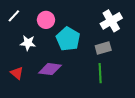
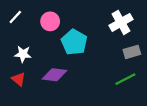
white star: (28, 43) -> (23, 54), moved
gray rectangle: (103, 48) -> (132, 52), moved
green line: (100, 73) -> (125, 79), moved, turned 66

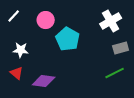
purple diamond: (55, 75) -> (44, 81), moved

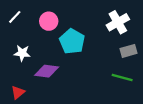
red triangle: (17, 73) -> (18, 92), moved, turned 40
green line: (115, 73) -> (122, 78), turned 42
purple diamond: (44, 81) -> (47, 71), moved

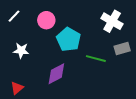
white cross: (118, 22) -> (112, 21), turned -30
purple diamond: (47, 71) -> (56, 74), moved, turned -35
green line: (122, 78) -> (96, 59), moved

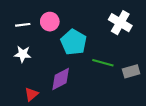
white line: (14, 16) -> (23, 25), moved, turned 40
gray rectangle: (122, 48) -> (131, 71), moved
red triangle: (17, 88) -> (31, 94), moved

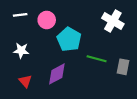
white line: (23, 25) -> (20, 15), moved
gray rectangle: (131, 71) -> (123, 67), turned -63
red triangle: (31, 94) -> (25, 81), moved, turned -32

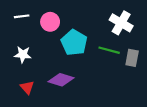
green line: (97, 59) -> (109, 50), moved
gray rectangle: (123, 67) -> (132, 58), moved
purple diamond: (57, 74) -> (61, 80), turned 45

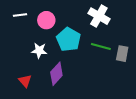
white cross: (121, 23) -> (99, 16), moved
white star: (23, 55) -> (39, 51), moved
purple diamond: (61, 80) -> (56, 74), turned -65

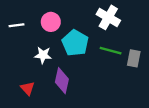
white line: (20, 15) -> (16, 25), moved
purple diamond: (56, 74) -> (62, 81), turned -30

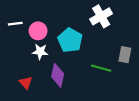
white cross: (108, 17) -> (101, 16), turned 30
pink circle: (51, 22) -> (38, 31), moved
green line: (111, 51) -> (101, 68), moved

